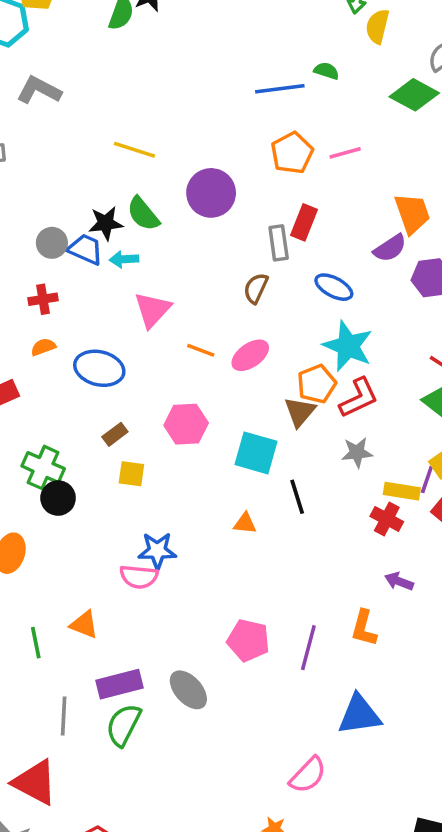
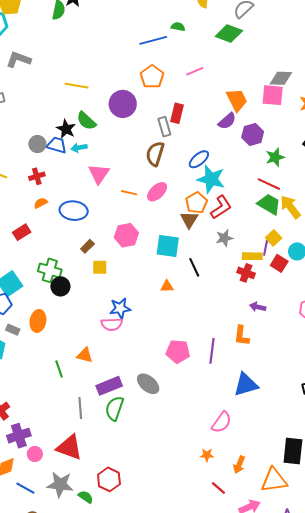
orange pentagon: (292, 153) -> (152, 77), moved
black star: (106, 223) -> (66, 129), turned -30
blue ellipse: (334, 287) -> (199, 159), moved, turned -60
brown semicircle: (256, 288) -> (155, 154), size x1.4

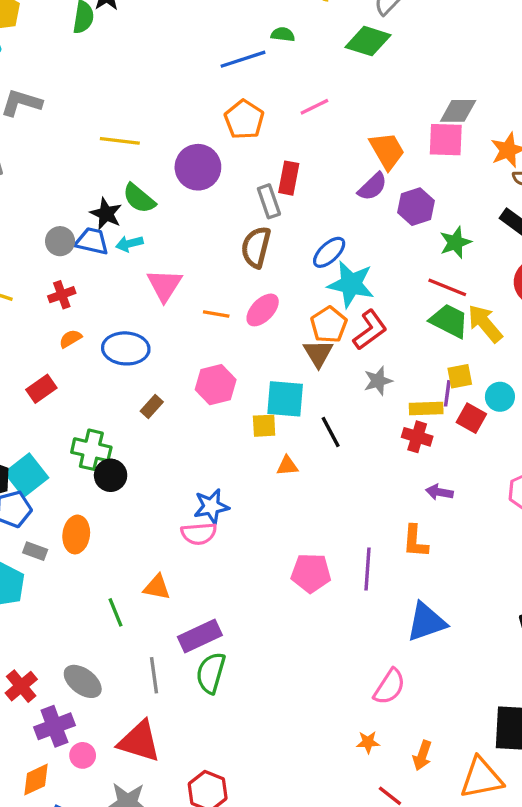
yellow square: (274, 238) -> (460, 376), turned 35
yellow square: (100, 267) -> (264, 426), moved
gray ellipse: (148, 384) -> (83, 681), moved

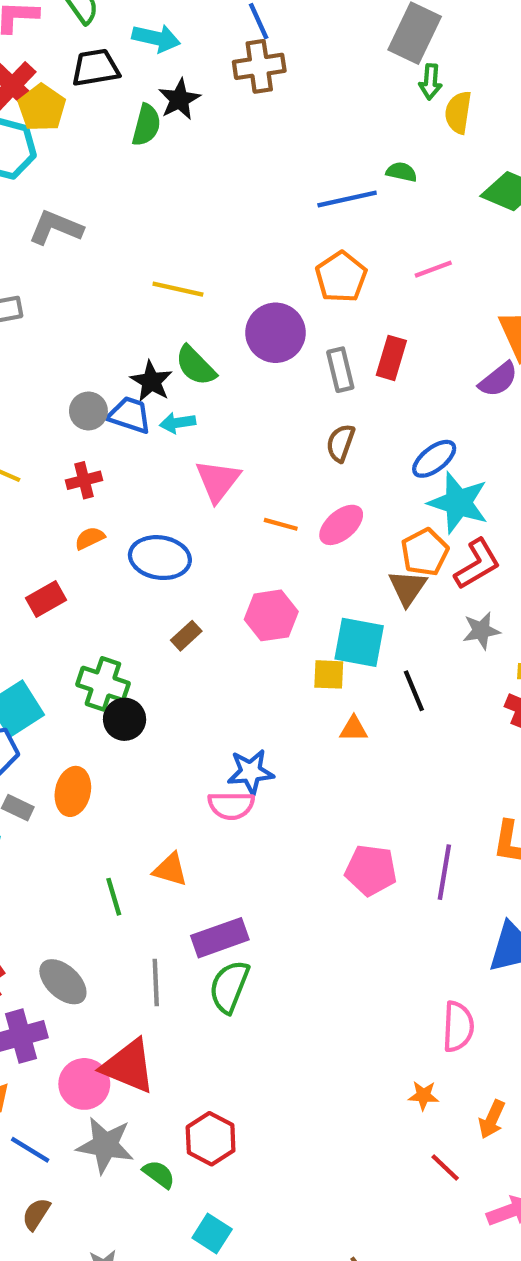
gray rectangle: (269, 201) -> (340, 370), moved
brown semicircle: (256, 247) -> (340, 443), size x0.7
pink semicircle: (389, 687) -> (458, 1027), turned -36
pink circle: (83, 755) -> (84, 1084), moved, size x1.5

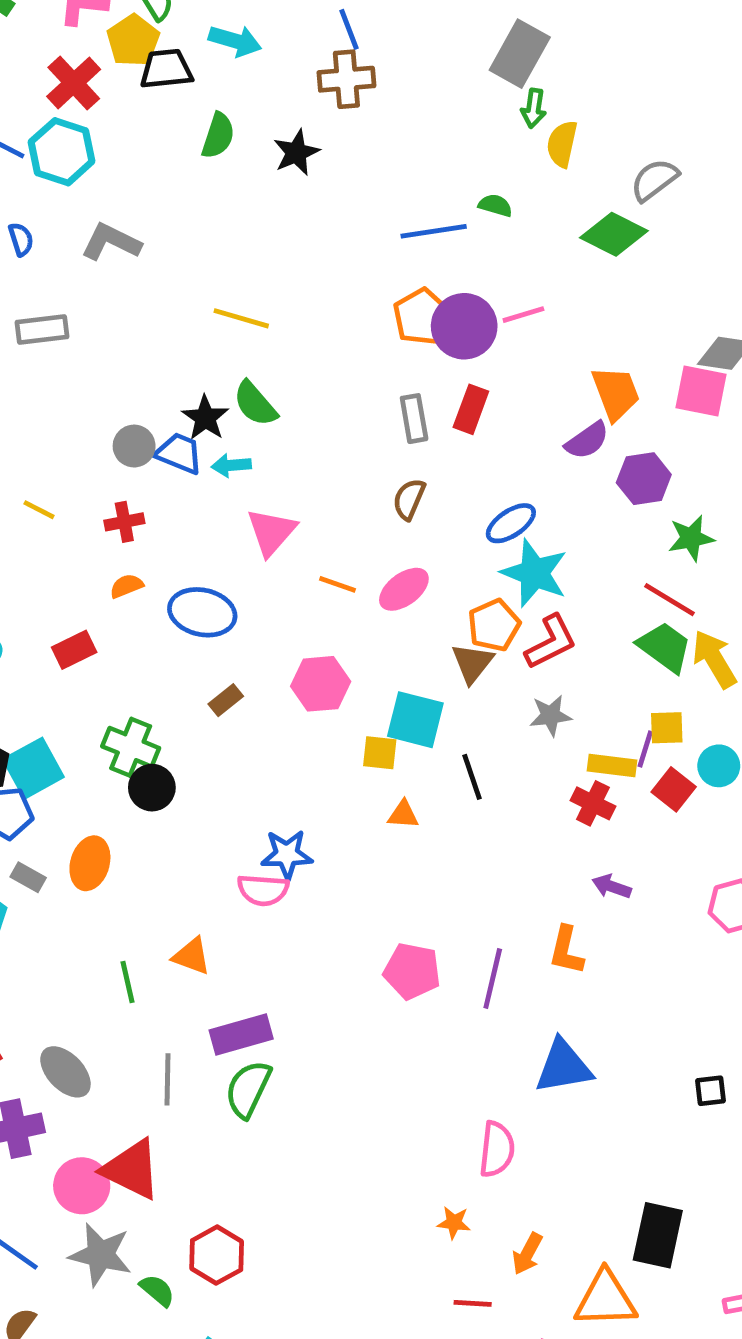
black star: (179, 99) -> (296, 153), moved
yellow pentagon: (42, 108) -> (133, 40), moved
purple circle: (276, 333) -> (464, 326), moved
red line: (445, 1168) -> (473, 1303), turned -44

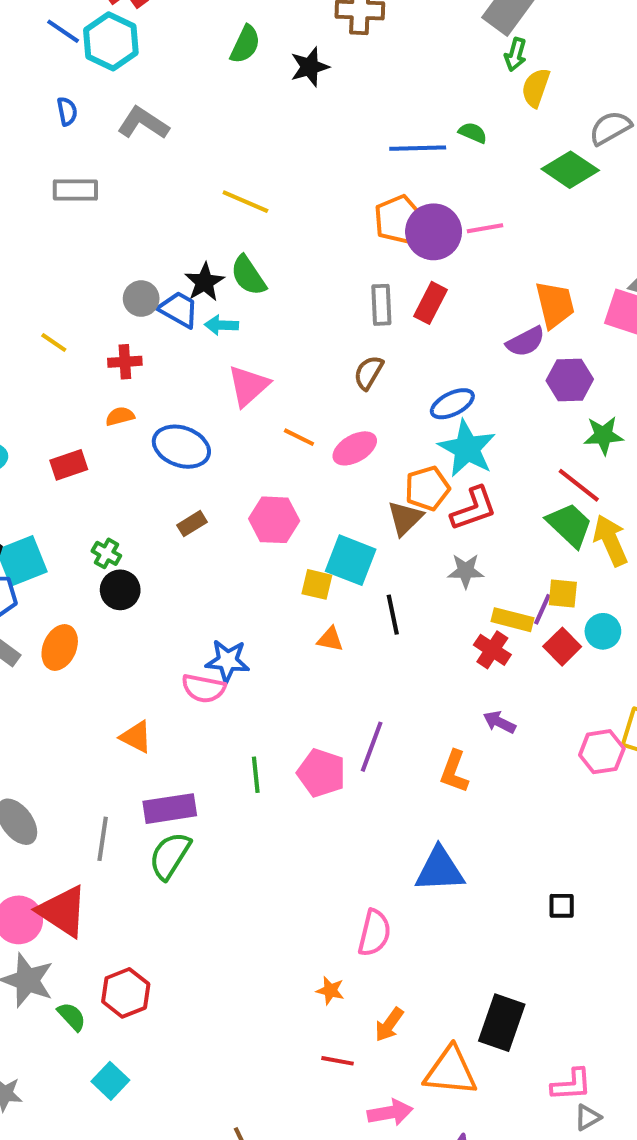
green cross: (131, 747) -> (106, 553), size x0.6
purple line: (493, 979) -> (372, 747), moved
green line: (127, 982) -> (256, 775), moved

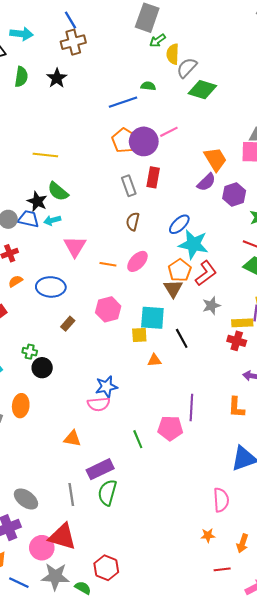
green arrow: (515, 54) -> (158, 41), turned 56
gray semicircle: (610, 128) -> (187, 68), moved

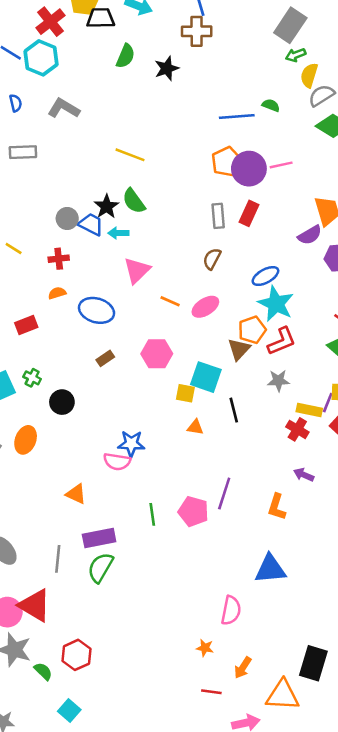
green cross: (30, 352) -> (32, 378), moved

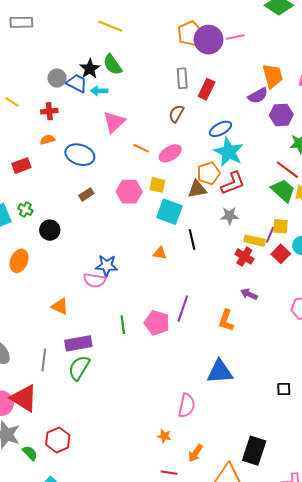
red rectangle: (249, 213) -> (207, 89), moved
brown triangle: (239, 349) -> (197, 189), turned 36
yellow square: (185, 393) -> (157, 185), moved

